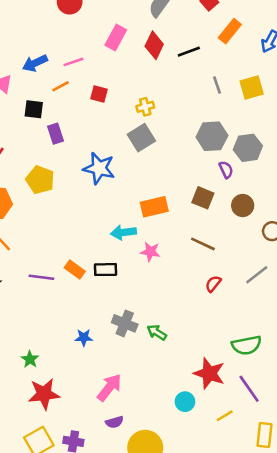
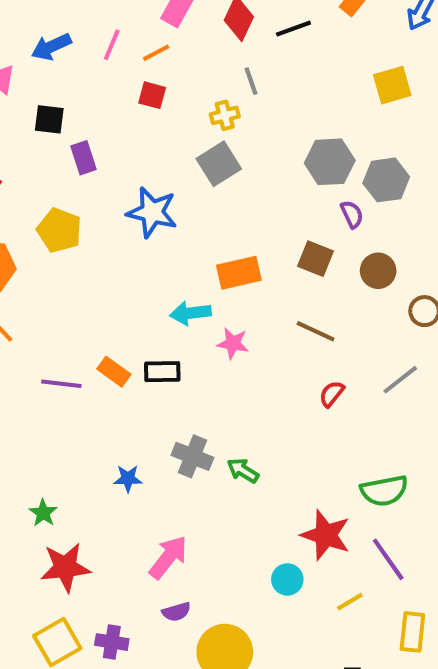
pink line: (73, 62) -> (112, 45), turned -48
gray line: (217, 85) -> (251, 81), moved
orange line: (61, 86) -> (156, 53), moved

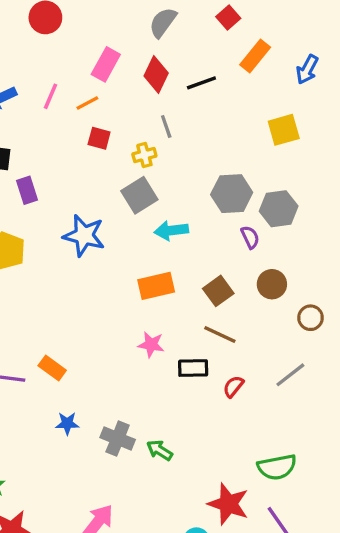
red square: (152, 95) -> (99, 138), moved
brown square: (316, 259) -> (218, 291), moved, turned 32
cyan arrow: (190, 313) -> (171, 230), moved
black rectangle: (162, 372) -> (193, 368), moved
blue star: (128, 479) -> (67, 423), moved

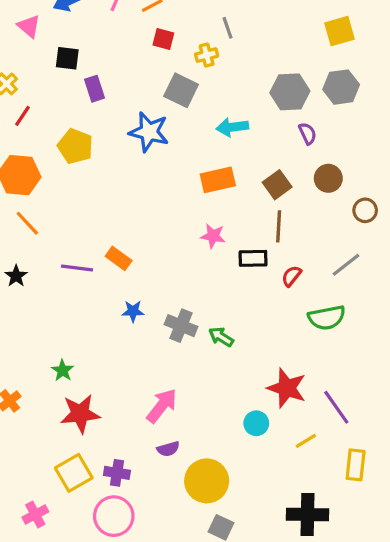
gray square: (139, 195) -> (181, 90), moved, turned -32
gray hexagon: (279, 209) -> (341, 87), moved
brown line: (220, 335) -> (279, 226), turned 68
green semicircle: (277, 467) -> (327, 318), moved

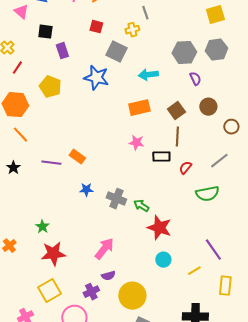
red square: (163, 39) -> (96, 27), moved
red star: (287, 388) -> (159, 228), moved
purple cross: (117, 473) -> (91, 292), moved, turned -35

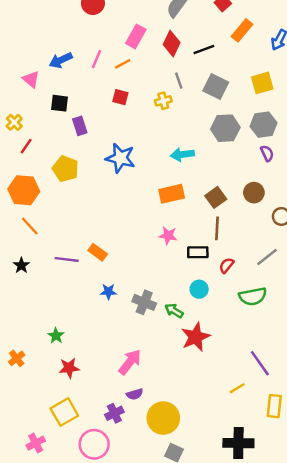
gray square: (116, 52) -> (216, 86), moved
purple semicircle: (195, 79) -> (267, 153), moved
red star: (159, 228) -> (195, 337), turned 30
red star: (53, 254) -> (69, 368), size x0.7
cyan circle: (163, 260) -> (199, 289), moved

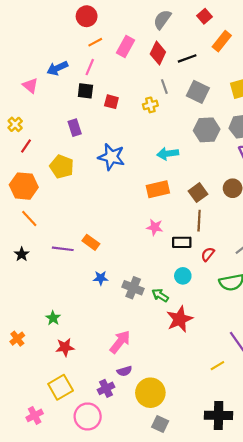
orange line: (123, 64) -> (95, 42), moved
black square: (60, 103) -> (85, 91), moved

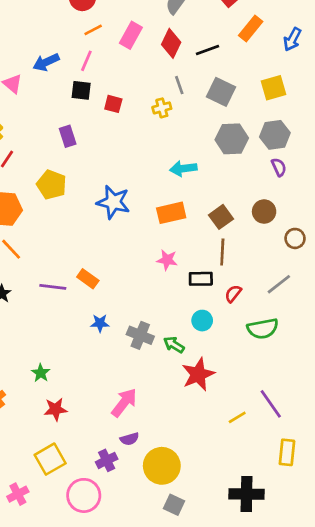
blue star: (111, 157) -> (113, 202), moved
yellow line: (217, 366) -> (237, 417), moved

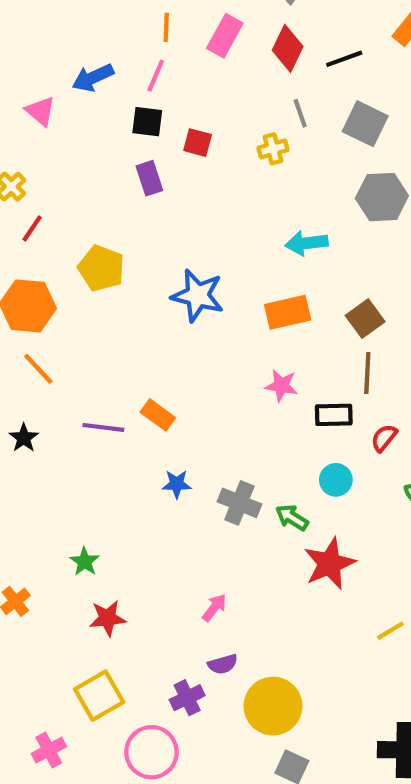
orange line: (93, 30) -> (166, 27), turned -60
purple rectangle: (68, 136) -> (149, 178), moved
pink arrow: (124, 403) -> (214, 608), size x0.6

